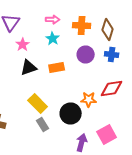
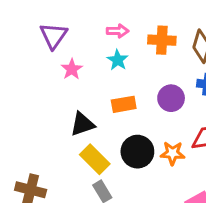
purple circle: (86, 54) -> (171, 98), moved
black triangle: (29, 68) -> (82, 124), moved
black circle: (71, 114) -> (137, 152), moved

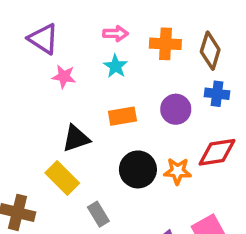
purple triangle: (53, 36) -> (43, 39), turned -32
pink star: (72, 69) -> (64, 77), turned -30
yellow rectangle: (95, 159) -> (62, 178), moved

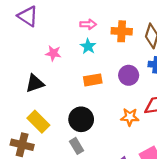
purple triangle: (43, 39) -> (28, 16), moved
black triangle: (76, 138) -> (35, 83), moved
black circle: (138, 169) -> (81, 119), moved
yellow rectangle: (62, 178) -> (38, 122), moved

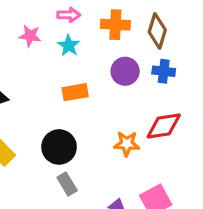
pink star: (53, 53) -> (30, 36), moved
purple circle: (129, 75) -> (125, 71), moved
gray rectangle: (77, 146) -> (67, 184), moved

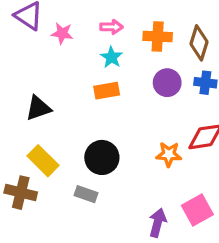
pink star: (30, 36) -> (62, 33), moved
orange rectangle: (75, 92) -> (107, 91), moved
gray rectangle: (67, 184) -> (86, 194), moved, turned -40

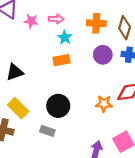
pink arrow: (111, 27) -> (56, 19), moved

